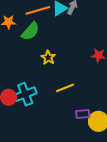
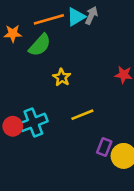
purple rectangle: (83, 114) -> (104, 147), turned -64

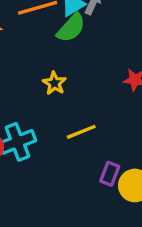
green semicircle: (40, 45) -> (71, 28), moved

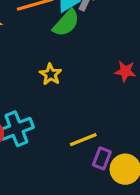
yellow line: (81, 132) -> (83, 140), moved

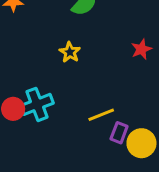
red star: (125, 71) -> (141, 49), turned -30

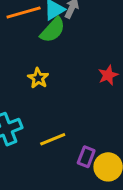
yellow line: (101, 115) -> (53, 139), moved

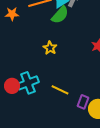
yellow line: (53, 139) -> (60, 90), turned 48

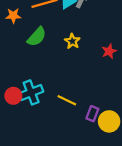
green semicircle: (60, 15) -> (37, 37), moved
yellow star: (50, 48) -> (72, 41), moved

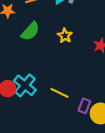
cyan cross: (31, 92) -> (25, 85), turned -30

